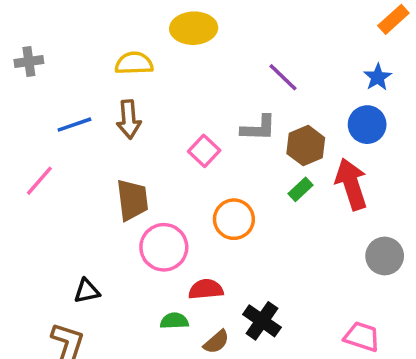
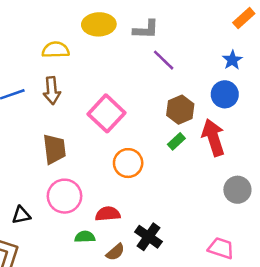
gray L-shape: (258, 128) -> (146, 29), moved
pink square: (204, 151) -> (106, 113), size x1.6
pink circle: (164, 247) -> (65, 196), moved

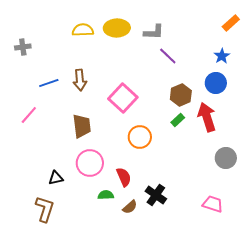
yellow semicircle: (56, 50) -> (83, 30), moved
red semicircle: (108, 214) -> (124, 177), turned 72

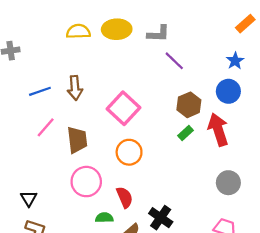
pink line: (29, 115) -> (46, 127), moved
orange circle: (140, 137) -> (129, 152), moved
gray circle: (226, 158) -> (228, 183), moved
black triangle: (56, 178) -> (29, 198), moved, turned -49

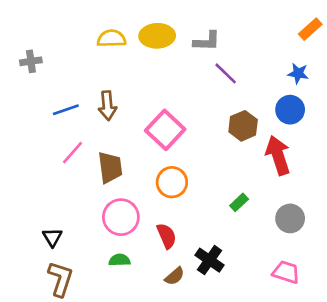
blue star: (235, 61) -> (298, 73), turned -30
green rectangle: (185, 133) -> (239, 202), moved
green semicircle: (104, 218) -> (120, 260), moved

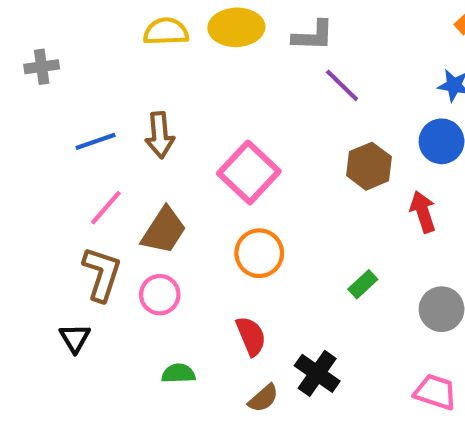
red arrow: (278, 155) -> (423, 212), size x0.7
brown trapezoid: (110, 167) -> (164, 230), turned 40
pink circle: (121, 217) -> (160, 295), moved, size x0.7
brown L-shape: (60, 279) -> (102, 274), moved

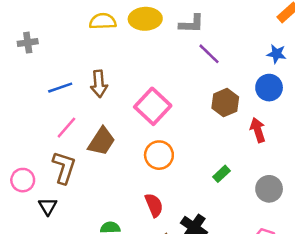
pink circle: (160, 295) -> (23, 180), moved

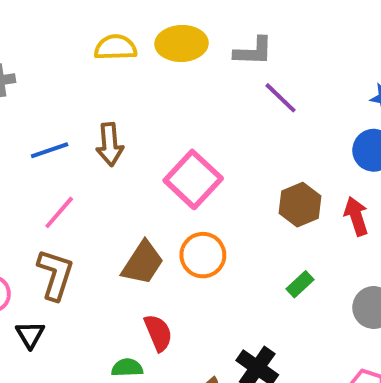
brown hexagon: (225, 103) -> (300, 205), moved
brown trapezoid: (101, 141) -> (143, 263), moved
red semicircle: (154, 205) -> (158, 333), moved

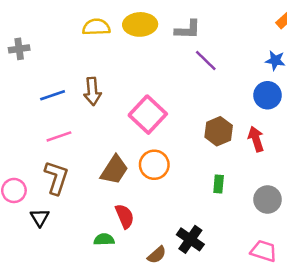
pink line: (59, 212) -> (59, 136), turned 30
green rectangle: (300, 284) -> (219, 184), turned -42

